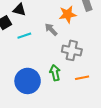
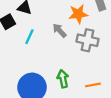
cyan line: (24, 36) -> (29, 37), turned -48
gray cross: (72, 50) -> (88, 40), moved

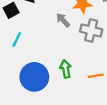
cyan line: (29, 37) -> (17, 40), moved

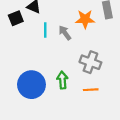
gray cross: (91, 31) -> (90, 62), moved
cyan line: (17, 40) -> (45, 30), moved, turned -32

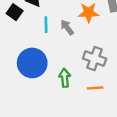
black square: (16, 18) -> (15, 12), turned -32
blue circle: (31, 85) -> (32, 63), moved

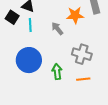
cyan line: (46, 25) -> (30, 25), moved

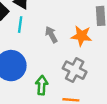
orange star: (75, 15) -> (81, 36), moved

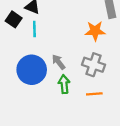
gray arrow: (51, 35) -> (59, 62), moved

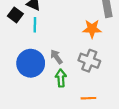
orange line: (94, 94) -> (88, 98), moved

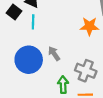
gray cross: (89, 61) -> (86, 71), moved
green arrow: (61, 78) -> (63, 85), moved

